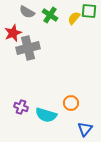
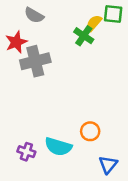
green cross: (50, 15) -> (84, 36), moved
purple cross: (21, 107) -> (26, 152), moved

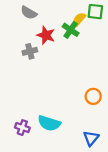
red star: (16, 42) -> (46, 35), moved, turned -30
gray cross: (35, 61) -> (30, 51), size x0.6
orange circle: (90, 131) -> (93, 96), moved

